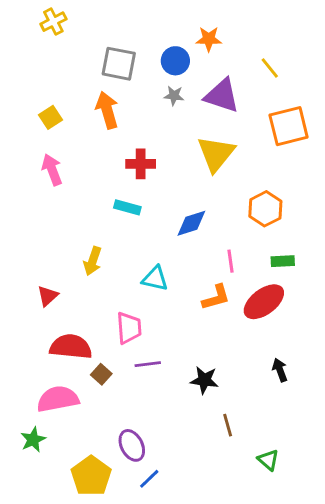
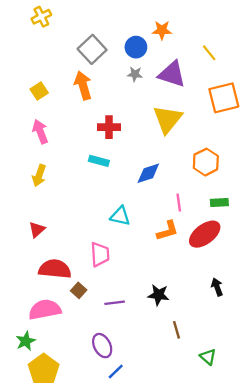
gray square: (119, 64) -> (92, 49), turned 36
yellow arrow: (93, 261) -> (39, 176), moved
purple line: (148, 364) -> (115, 303), moved
yellow pentagon: (91, 476) -> (44, 369), moved

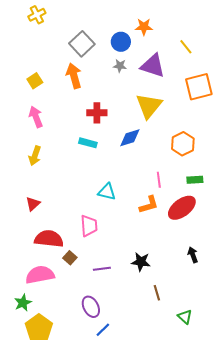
blue diamond: (148, 173) -> (130, 138), moved

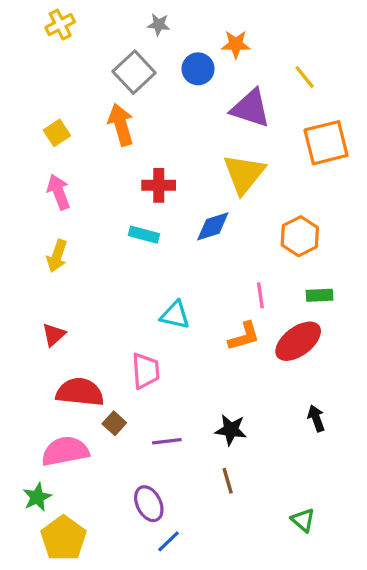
gray star: (120, 66) -> (159, 25), moved
brown line: (157, 293) -> (228, 481), moved

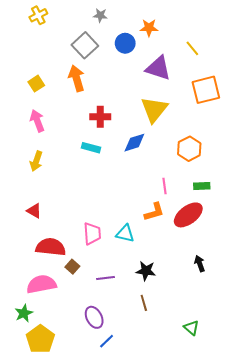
cyan triangle: (175, 315) -> (125, 234), moved
red triangle: (54, 335) -> (34, 211), turned -49

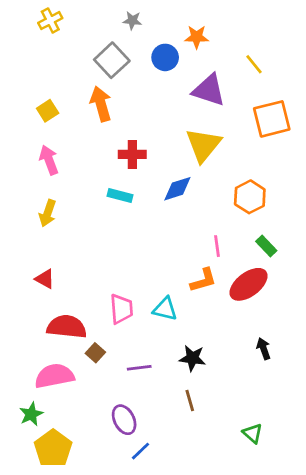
green rectangle: (202, 186) -> (266, 246), turned 49

